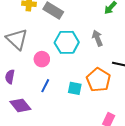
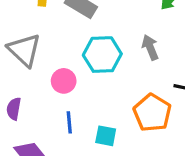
blue line: (45, 86) -> (69, 122), turned -32
cyan square: (75, 88) -> (106, 136), moved

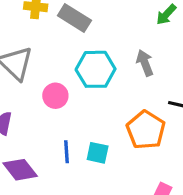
blue line: (69, 122) -> (67, 152), moved

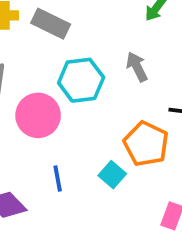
pink circle: (55, 96) -> (38, 115), size x1.5
cyan square: (98, 153) -> (112, 175), moved, turned 35

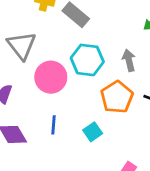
orange pentagon: (146, 144) -> (117, 97), moved

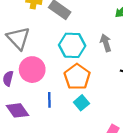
pink circle: (51, 77) -> (32, 70), moved
orange pentagon: (117, 97) -> (77, 77), moved

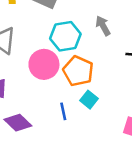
pink circle: (32, 70) -> (44, 64), moved
blue line: (49, 100) -> (63, 111), moved

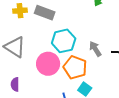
gray arrow: (103, 26) -> (95, 49), moved

